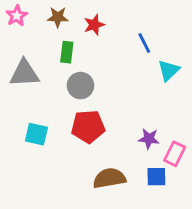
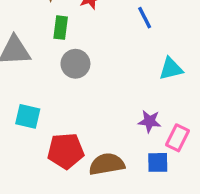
cyan triangle: (169, 70) -> (171, 69), moved, turned 30
red pentagon: (88, 127) -> (66, 151), moved

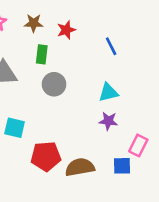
cyan triangle: (171, 69) -> (108, 92), moved
purple star: (150, 121) -> (108, 121), moved

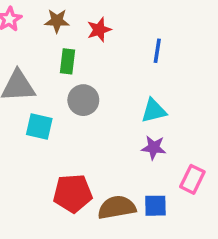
blue line: (111, 46) -> (157, 51), turned 36
cyan square: (15, 128) -> (39, 126), moved
blue square: (122, 166) -> (155, 206), moved

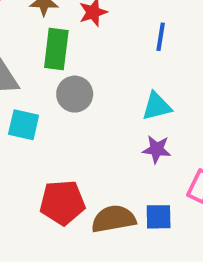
green rectangle: (67, 61) -> (56, 49), size x1.4

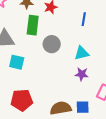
gray circle: (75, 94) -> (52, 44), moved
red pentagon: (62, 203) -> (22, 100), moved

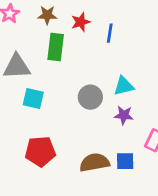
blue line: (84, 19) -> (110, 33), moved
gray circle: (52, 44) -> (90, 97), moved

